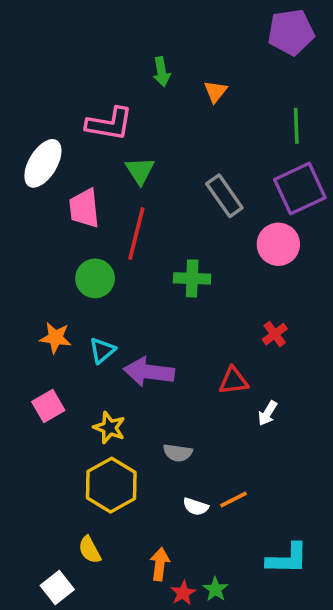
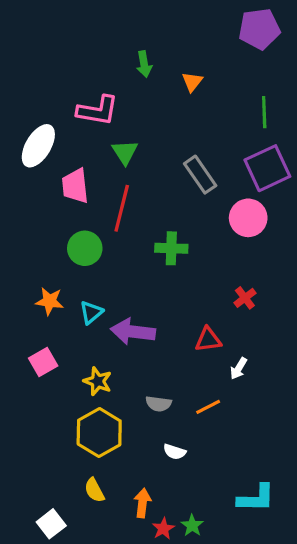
orange line: (233, 499) -> (208, 407), moved
yellow semicircle: (90, 550) -> (94, 490), moved

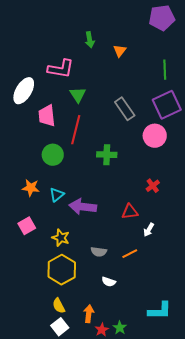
white square: (51, 524) -> (60, 327), moved

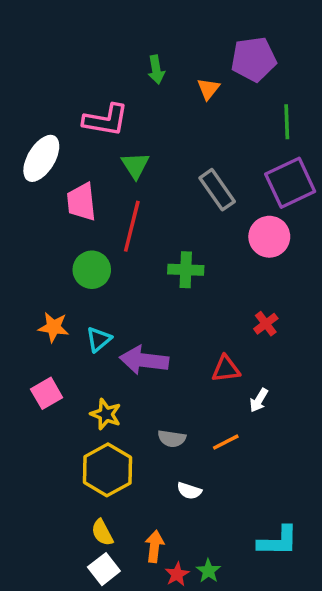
purple pentagon: (162, 18) -> (254, 59), moved

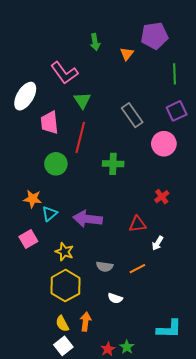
pink L-shape: (106, 120) -> (64, 73), turned 44
purple square: (290, 183) -> (177, 111), size x0.7
cyan triangle: (99, 339) -> (50, 214), moved
orange arrow: (154, 546) -> (86, 322), moved

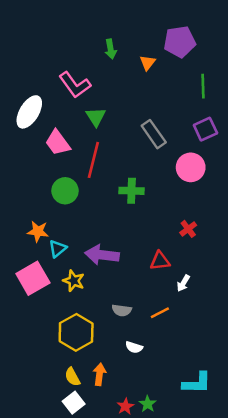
pink trapezoid: (50, 123) -> (58, 143), turned -30
pink square: (28, 239) -> (33, 278), size x1.5
yellow star: (64, 252) -> (74, 281), moved

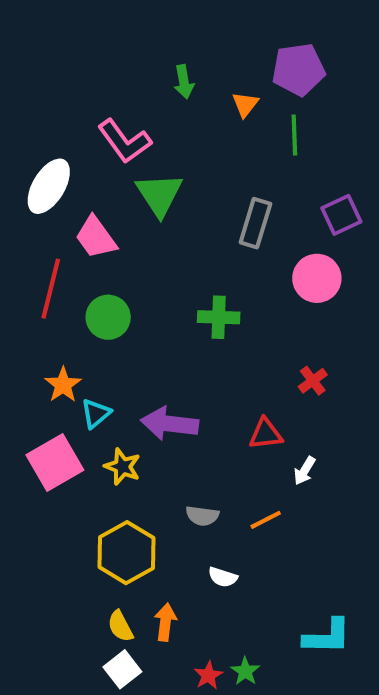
green line: (203, 86) -> (294, 135), moved
green triangle: (96, 117) -> (159, 194), size x1.4
gray rectangle: (154, 134) -> (255, 223), turned 52
red line: (93, 160) -> (51, 289), moved
orange star: (38, 231) -> (63, 385), turned 30

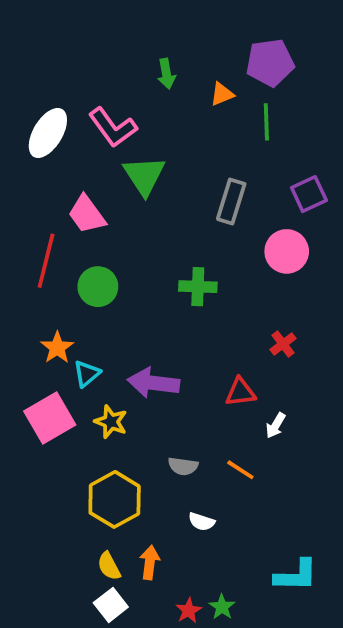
orange triangle: (245, 104) -> (222, 94), turned 30
white ellipse: (49, 186) -> (48, 133), moved
orange line: (266, 520) -> (240, 470), turned 60

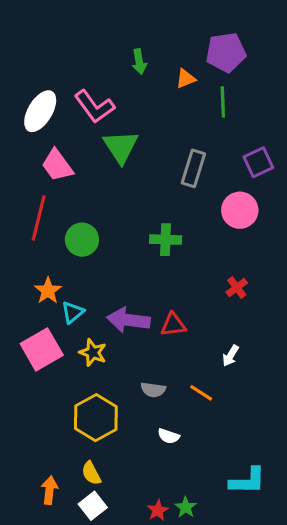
pink trapezoid: (87, 214) -> (57, 165), moved
red triangle: (240, 392) -> (173, 325), moved
orange arrow: (150, 562) -> (49, 490), moved

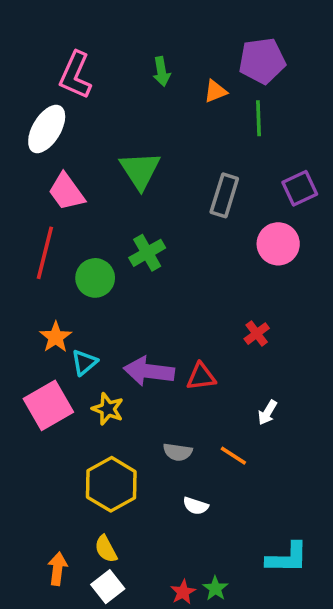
pink L-shape: (94, 107) -> (75, 75), moved, turned 60
green cross: (166, 240) -> (147, 253), moved, turned -32
red cross: (237, 288) -> (257, 334), moved

